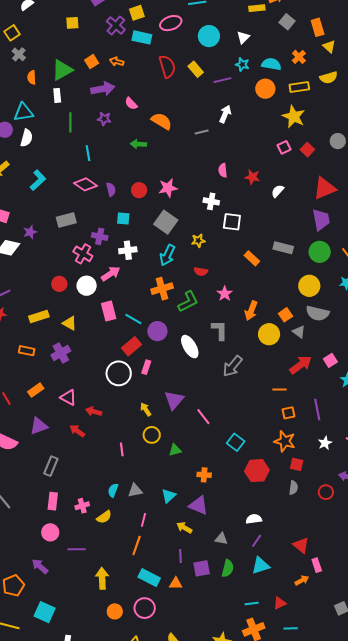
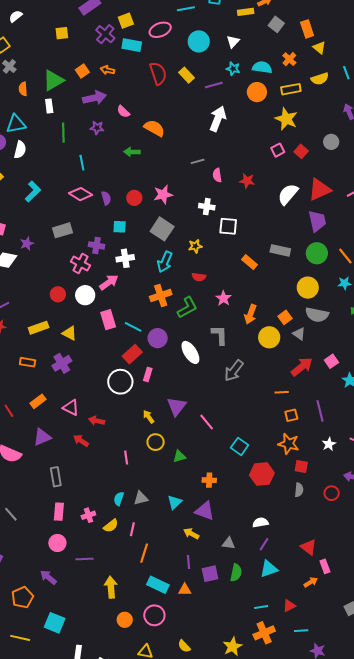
white arrow: (225, 114) -> (218, 119), size x1.4
gray line: (202, 132) -> (198, 161), moved
white semicircle: (278, 191) -> (288, 194), moved, size x1.6
gray rectangle: (51, 466) -> (56, 477), turned -30
pink line: (144, 520) -> (132, 529), moved

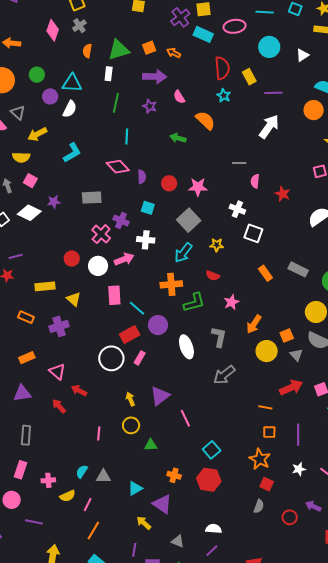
cyan star: (233, 69) -> (224, 96), moved
red hexagon: (262, 474) -> (209, 480), moved

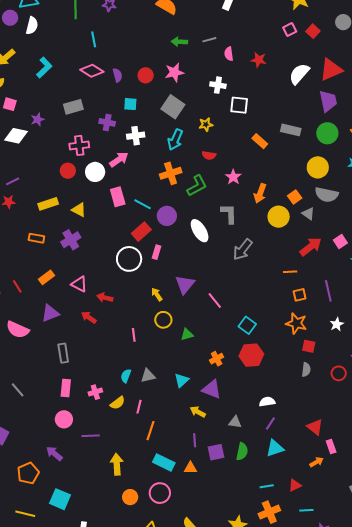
green arrow: (178, 138) -> (179, 42), moved
pink cross: (101, 234) -> (79, 145), moved, turned -36
orange cross: (174, 475) -> (217, 359), turned -32

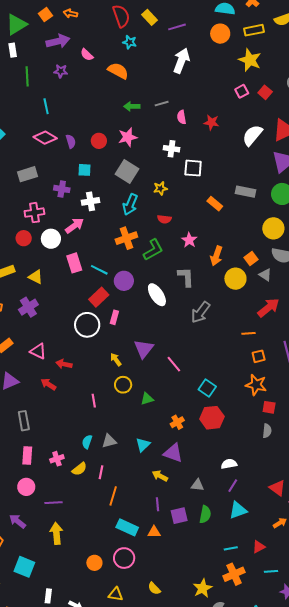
yellow arrow: (117, 464) -> (56, 533), moved

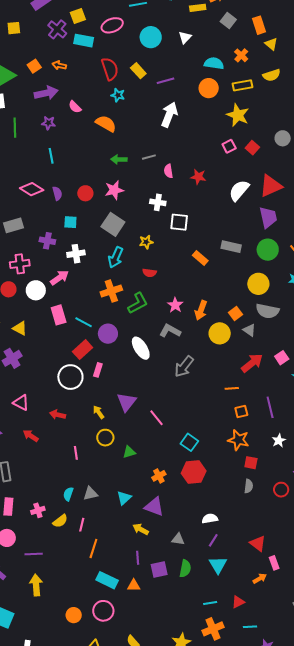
cyan line: (46, 106) -> (51, 156), moved
pink star: (189, 240) -> (175, 305), moved
gray L-shape: (186, 277) -> (170, 331), turned -60
red arrow: (64, 364) -> (58, 415), moved
cyan triangle: (238, 510) -> (218, 565), turned -42

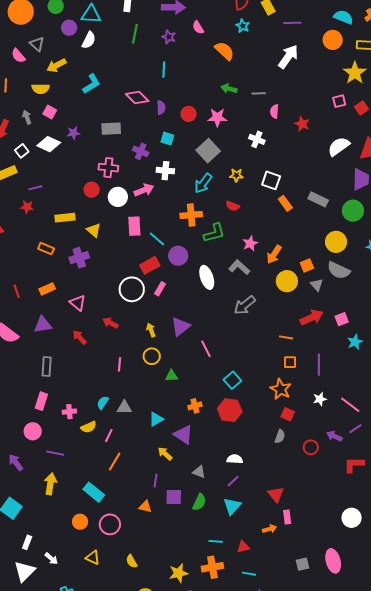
white square: (179, 222) -> (271, 180), moved
cyan rectangle: (107, 580) -> (94, 492), moved

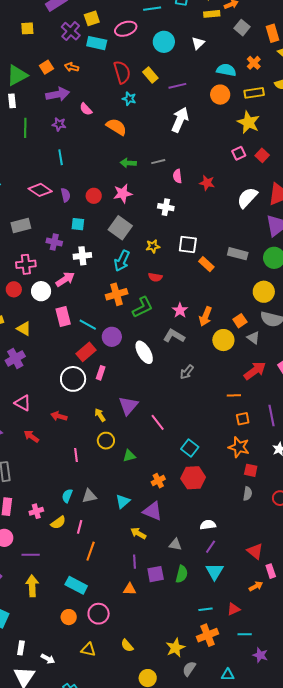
gray arrow: (245, 305) -> (187, 372), size x0.7

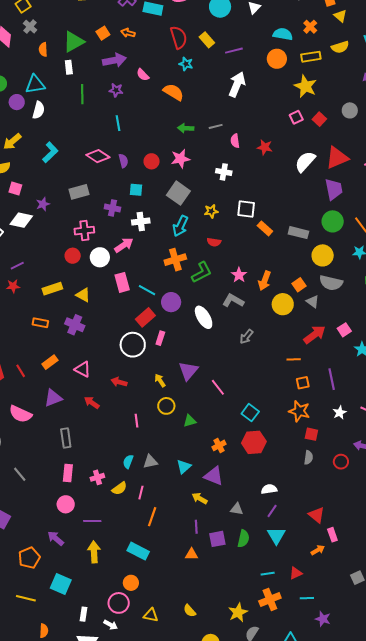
gray rectangle: (238, 254) -> (298, 233), moved
purple cross: (15, 358) -> (75, 325), turned -36
pink circle: (99, 614) -> (119, 603), moved

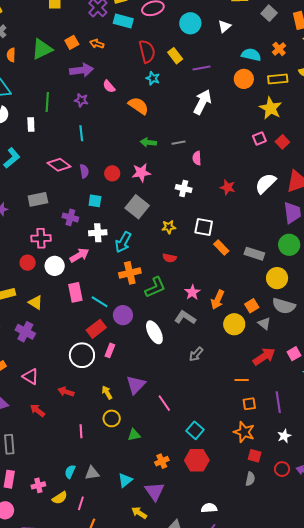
white rectangle: (69, 67) -> (31, 124), moved
red star: (265, 147) -> (228, 187), moved
cyan arrow: (180, 226) -> (123, 242), moved
red circle: (341, 462) -> (282, 469), moved
purple triangle: (214, 476) -> (155, 491), turned 30

